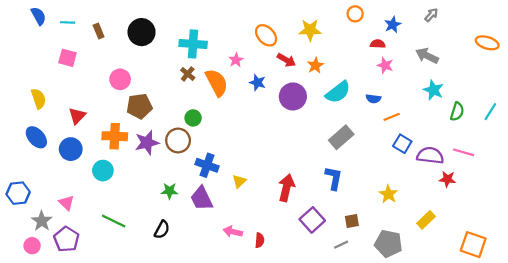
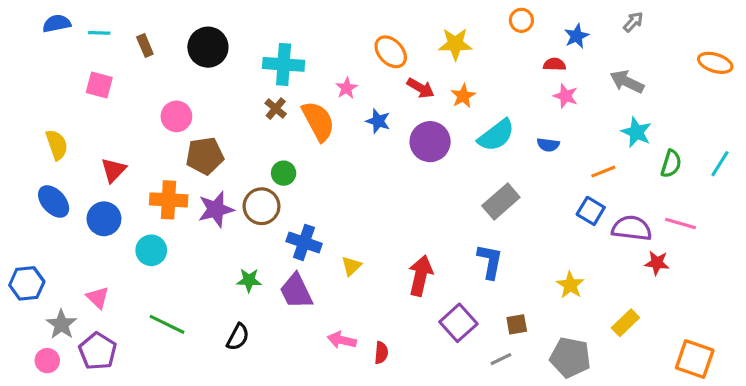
blue semicircle: (39, 16) -> (57, 23), turned -72
orange line: (392, 117) -> (603, 172), moved

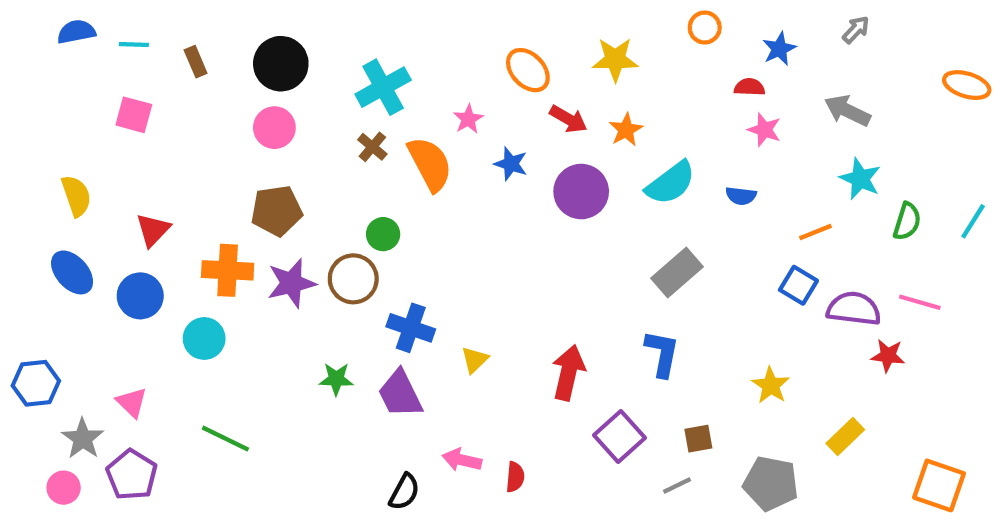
cyan cross: (284, 64) -> (383, 87), turned -33
pink circle: (176, 116) -> (274, 128), moved
black semicircle: (238, 337) -> (404, 492), moved

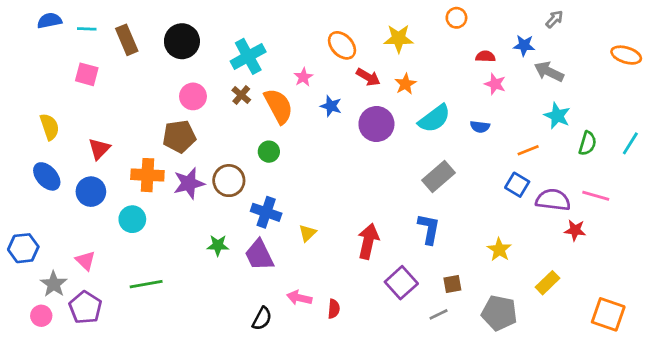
blue star: (779, 49) -> (524, 45), moved, turned 30
brown rectangle: (196, 62) -> (127, 40), size x1.5
pink circle: (274, 128) -> (193, 96), moved
green circle: (383, 234) -> (269, 152), moved
green line: (225, 439) -> (146, 284), turned -36

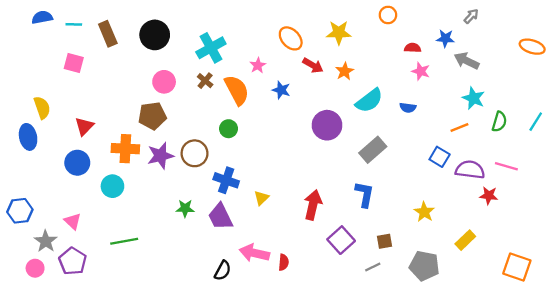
purple circle: (376, 124) -> (327, 125), moved
orange line: (528, 150) -> (459, 128), moved
blue ellipse: (47, 176) -> (28, 137), moved, turned 30
pink arrow: (299, 298) -> (254, 253), size x1.4

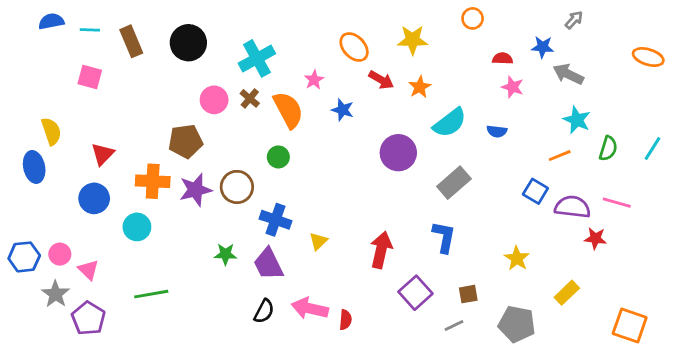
pink circle: (164, 82) -> (214, 100), moved
pink circle: (35, 268) -> (60, 254), moved
black semicircle: (223, 271) -> (264, 311), moved

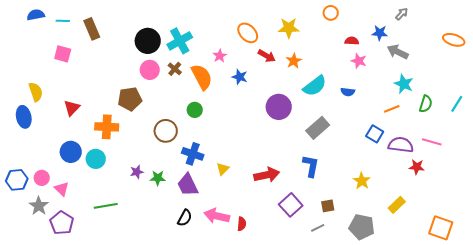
black circle: (188, 43) -> (148, 41), moved
purple star: (196, 190) -> (137, 172), moved, size x0.6
blue circle: (94, 198) -> (71, 152), moved
red arrow: (381, 250) -> (267, 175), turned 65

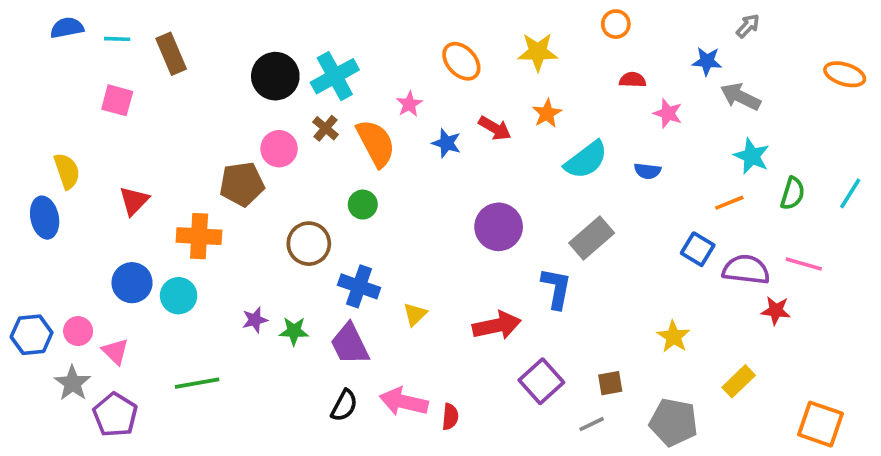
red semicircle: (352, 41) -> (633, 80), moved
red arrow: (267, 56) -> (495, 128), moved
pink circle: (150, 70) -> (279, 149), moved
purple circle: (279, 107) -> (499, 227), moved
blue L-shape: (311, 166) -> (556, 288), moved

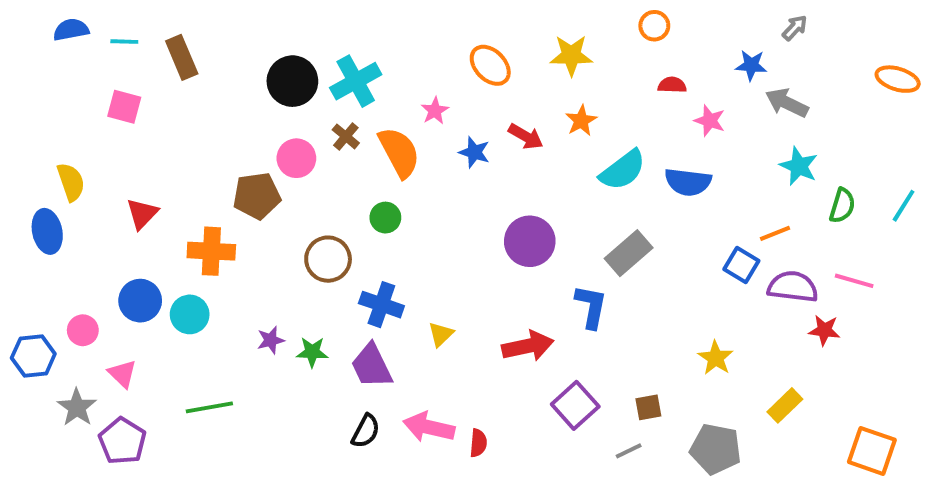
blue semicircle: (647, 171) -> (688, 182), size x1.6
orange line: (729, 203) -> (775, 233), moved
pink circle: (78, 331) -> (83, 330), moved

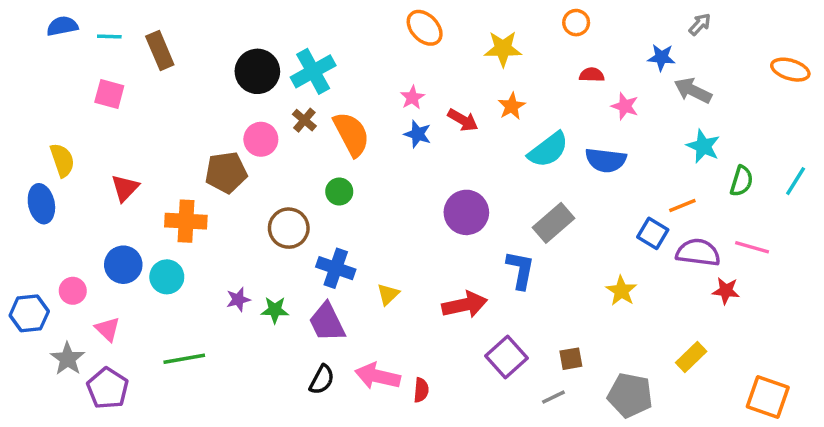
orange ellipse: (490, 65) -> (425, 28), moved
pink star: (435, 111) -> (412, 97), moved
yellow star: (716, 358) -> (621, 291), moved

